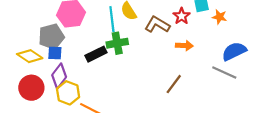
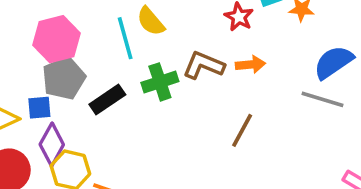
brown L-shape: (157, 25) -> (204, 65), moved
gray pentagon: (51, 37) -> (64, 78), moved
green cross: (117, 43) -> (160, 82), moved

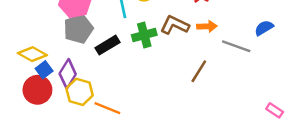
blue semicircle: (333, 62) -> (264, 28), size x0.7
gray line: (322, 99) -> (236, 46), moved
blue square: (39, 108) -> (44, 70), moved, turned -35

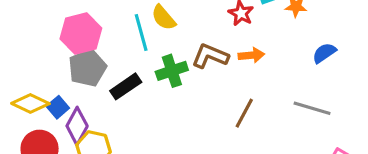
gray line: (236, 46) -> (312, 108), moved
blue square: (44, 70) -> (58, 107), moved

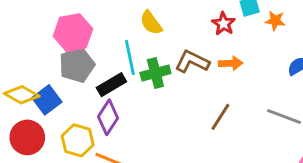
cyan line: (141, 32) -> (130, 57), moved
blue square: (58, 107) -> (47, 100), size x1.4
purple diamond: (77, 126) -> (108, 117), moved

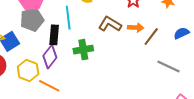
green cross: (155, 73) -> (83, 50), moved
black rectangle: (111, 85) -> (54, 35), turned -60
brown line: (220, 117) -> (151, 36), moved

